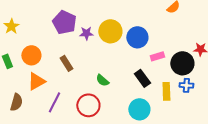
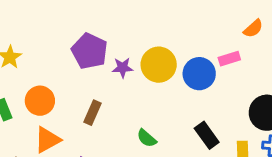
pink rectangle: (157, 56) -> (229, 59), moved
brown rectangle: (66, 63) -> (93, 113), turned 56

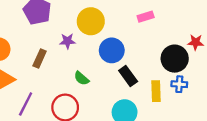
purple star: (123, 68) -> (67, 41), moved
blue circle: (199, 74) -> (112, 50), moved

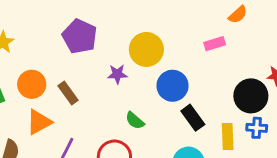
brown rectangle: (40, 59) -> (68, 93), moved, turned -60

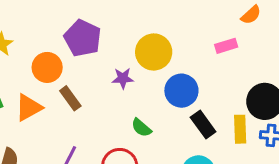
orange circle: (32, 84) -> (47, 67), moved
orange triangle: (39, 122) -> (29, 108), moved
yellow rectangle: (228, 137) -> (240, 129), moved

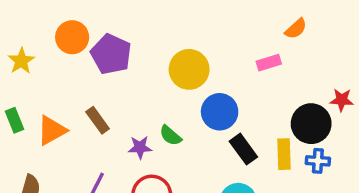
orange circle: (47, 67) -> (72, 37), moved
purple star: (123, 78) -> (140, 147), moved
green semicircle: (141, 128) -> (170, 136), moved

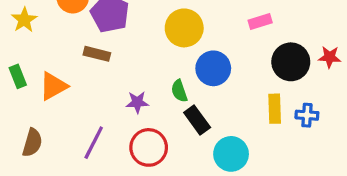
brown rectangle: (98, 120) -> (97, 54), moved, turned -40
black circle: (311, 124) -> (291, 62), moved
green semicircle: (170, 136) -> (179, 91), moved, turned 30
black rectangle: (243, 149) -> (197, 120), moved

